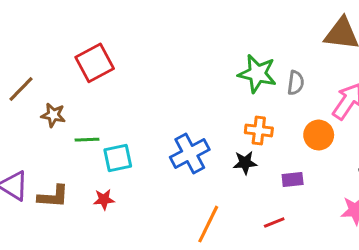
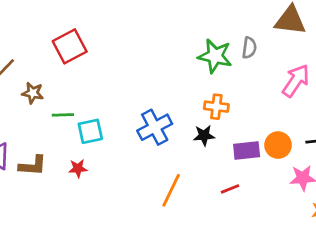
gray semicircle: (296, 83) -> (249, 48), moved
orange circle: (319, 135) -> (278, 145), moved
purple rectangle: (293, 180) -> (247, 151), size x1.4

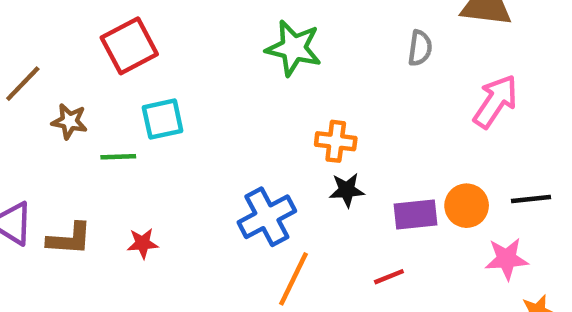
green star: (215, 56) -> (294, 48), moved
orange cross: (216, 107) -> (336, 141), moved
blue cross: (155, 127) -> (267, 217), moved
cyan square: (90, 131) -> (163, 119), moved

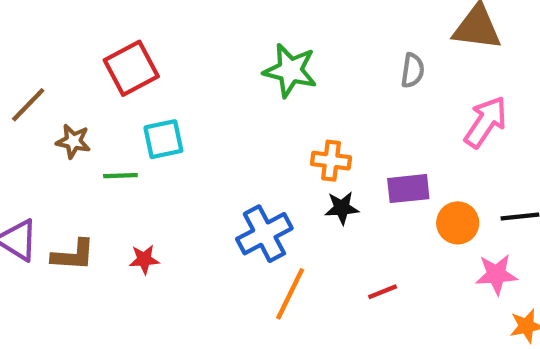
purple rectangle: (416, 215) -> (408, 189), moved

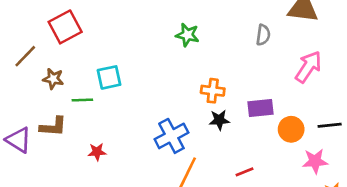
red square: (131, 68) -> (65, 27), moved
green star: (290, 70) -> (187, 35), size x0.7
brown L-shape: (73, 255) -> (53, 127), moved

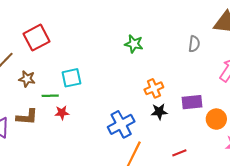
orange cross: (213, 91) -> (154, 88), turned -30
red star: (97, 152) -> (62, 113), moved

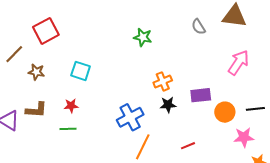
gray semicircle: (194, 44) -> (199, 27), moved, turned 140
cyan square: (71, 78) -> (81, 71), turned 30
green line: (50, 96) -> (68, 129), moved

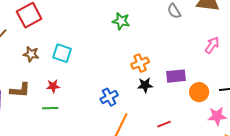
pink arrow: (239, 63) -> (212, 45), size x0.7
brown star: (36, 72) -> (31, 54), moved
blue cross: (130, 117) -> (109, 97), size x0.7

